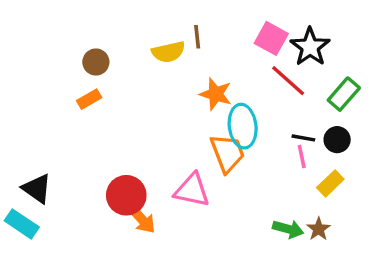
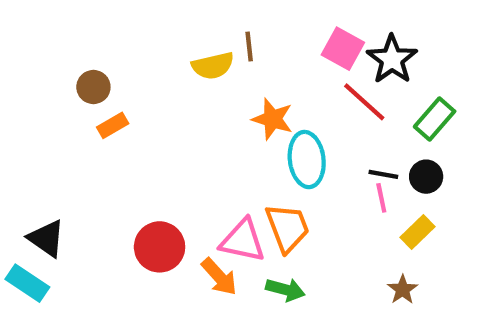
brown circle: (96, 62) -> (93, 87), moved
orange trapezoid: (227, 153) -> (287, 228), moved
orange arrow: (141, 219) -> (219, 277), moved
green arrow: (288, 229) -> (285, 290), moved

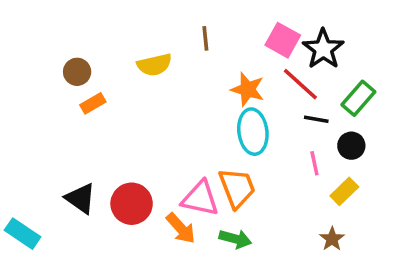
yellow semicircle: (213, 66) -> (154, 65), moved
orange star: (273, 119) -> (248, 89), moved
black line: (383, 174) -> (316, 119), moved
black triangle: (47, 238) -> (81, 198), moved

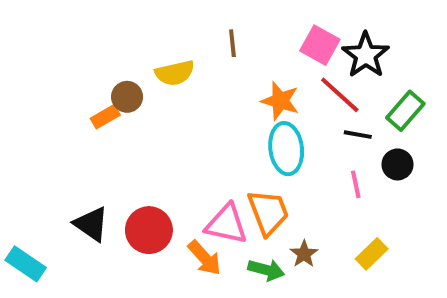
brown circle: (77, 72) -> (127, 97), moved
yellow rectangle: (344, 191) -> (372, 254), moved
brown star: (332, 239) -> (304, 254), moved

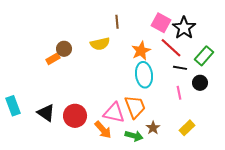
yellow semicircle: (175, 73) -> (100, 44), moved
orange star: (280, 101) -> (141, 51), turned 30
cyan rectangle: (26, 264) -> (13, 106), moved, turned 36

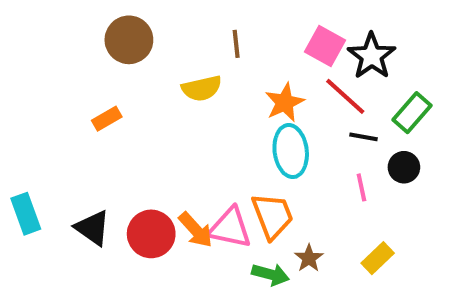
brown circle: (64, 49) -> (129, 40), moved, size x1.5
orange arrow: (103, 130) -> (196, 230), moved

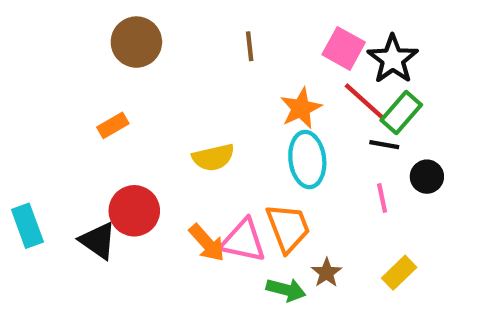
yellow semicircle: (202, 88) -> (213, 157), moved
green rectangle: (412, 113) -> (401, 113), moved
red circle: (151, 234) -> (134, 211), moved

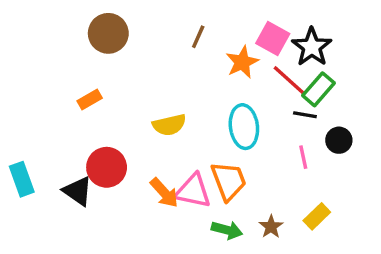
brown line: (250, 46) -> (198, 37), turned 30
orange star: (301, 108) -> (242, 62), moved
brown star: (327, 273) -> (271, 227), moved

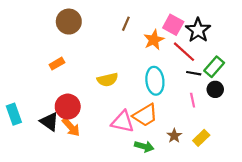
green rectangle: (319, 89) -> (214, 67), moved
orange trapezoid: (229, 181) -> (145, 115), turned 80
orange arrow: (164, 193) -> (71, 127), moved
brown star: (271, 227) -> (174, 136), moved

